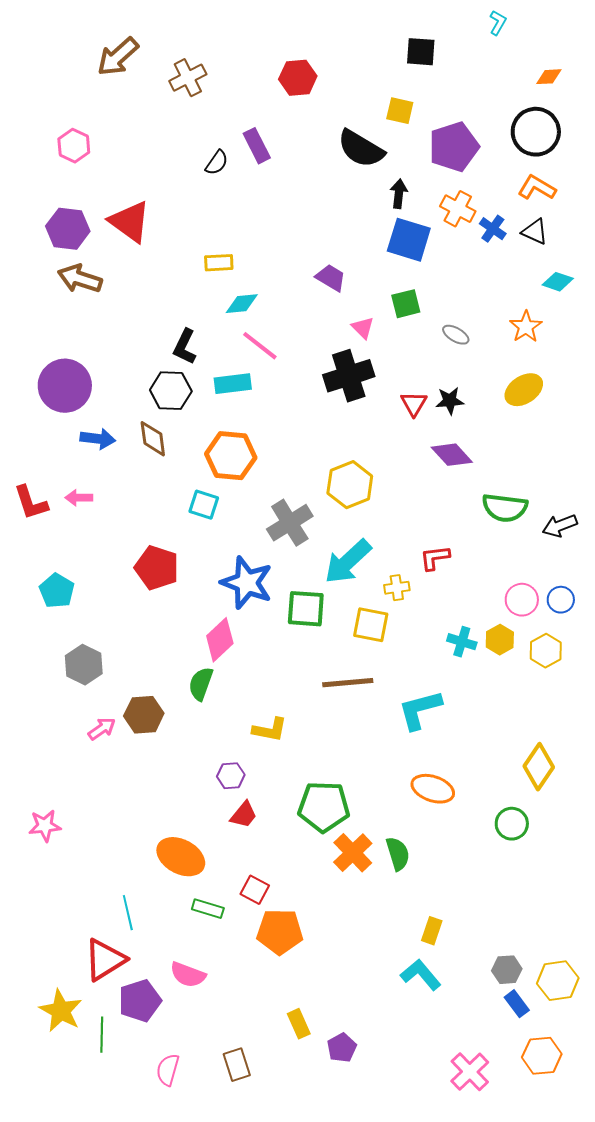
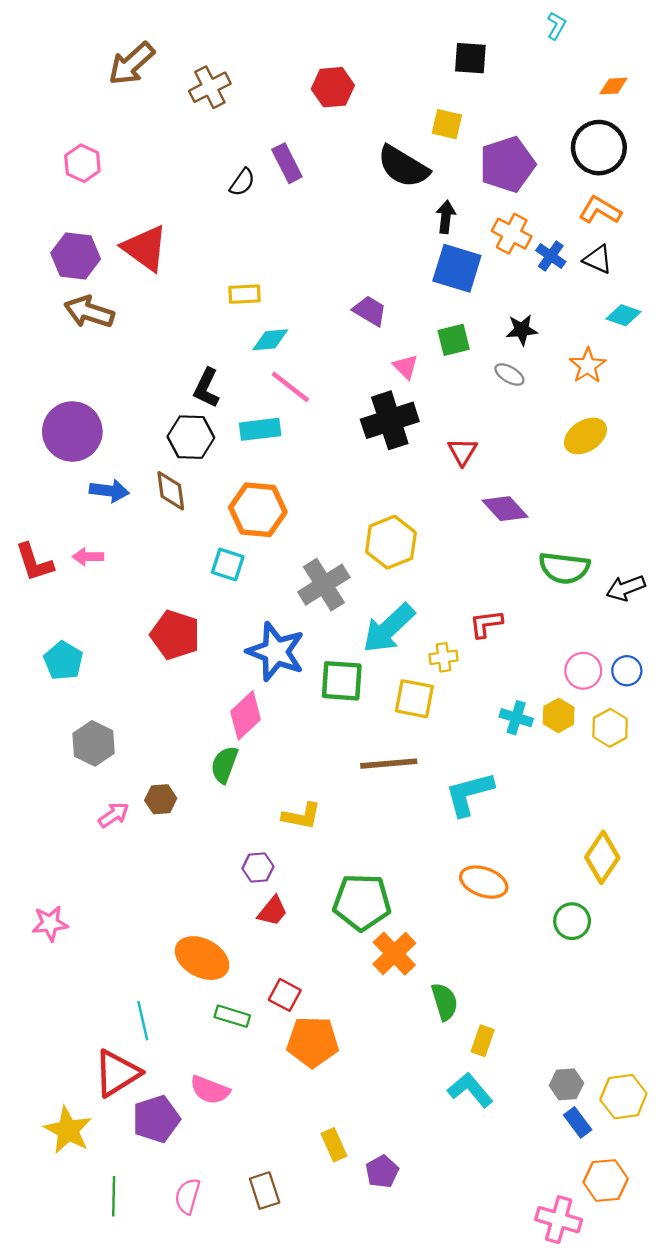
black star: (450, 401) -> (522, 330), moved
brown hexagon: (144, 715) -> (161, 799), size x0.7
green semicircle: (398, 854) -> (445, 1002), moved
green line: (102, 1035) -> (114, 1196), moved
pink cross: (470, 1072) -> (559, 1220), moved, turned -30

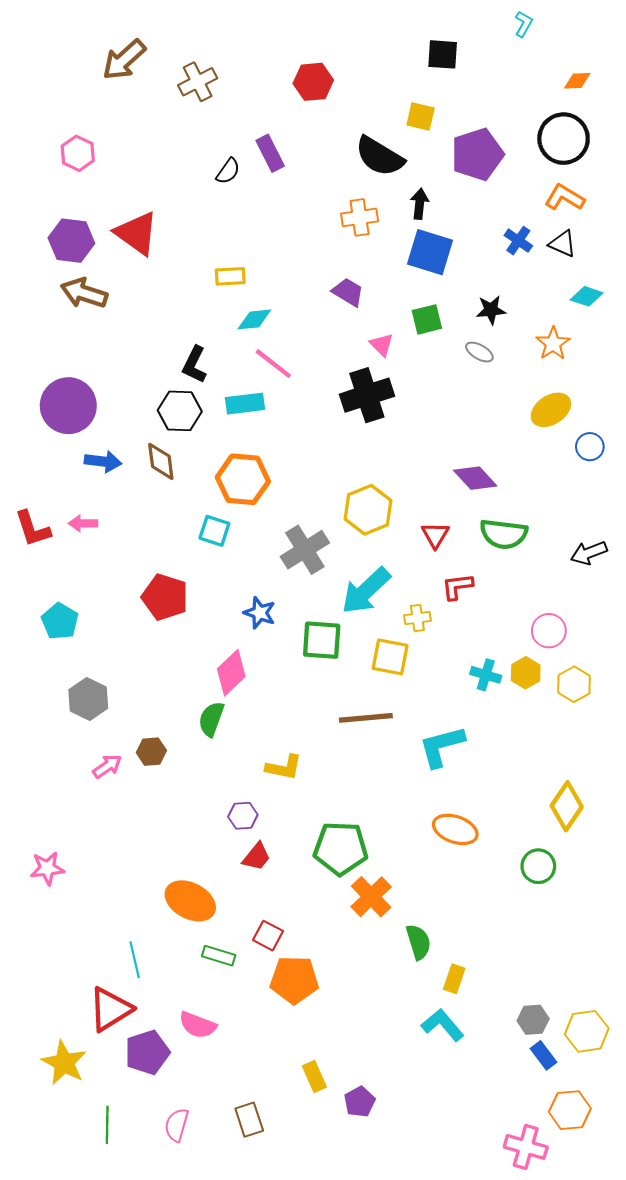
orange cross: (512, 234) -> (360, 217), moved, turned -36
red triangle: (462, 452) -> (435, 535), moved
green semicircle: (564, 568) -> (504, 534), moved
blue star: (276, 652) -> (260, 613), size x0.6
blue circle: (627, 671) -> (590, 447), moved

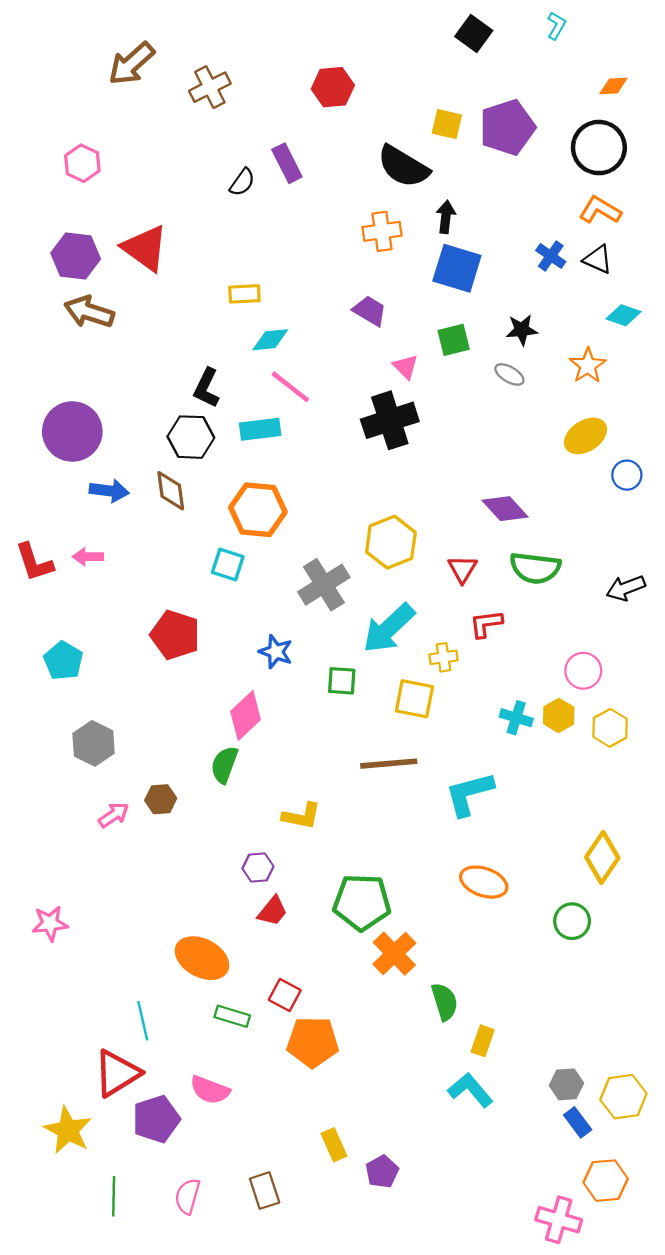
black square: (443, 54) -> (474, 33), moved, turned 32
purple pentagon: (477, 154) -> (507, 127), moved
green square: (322, 640) -> (342, 681), size x0.7

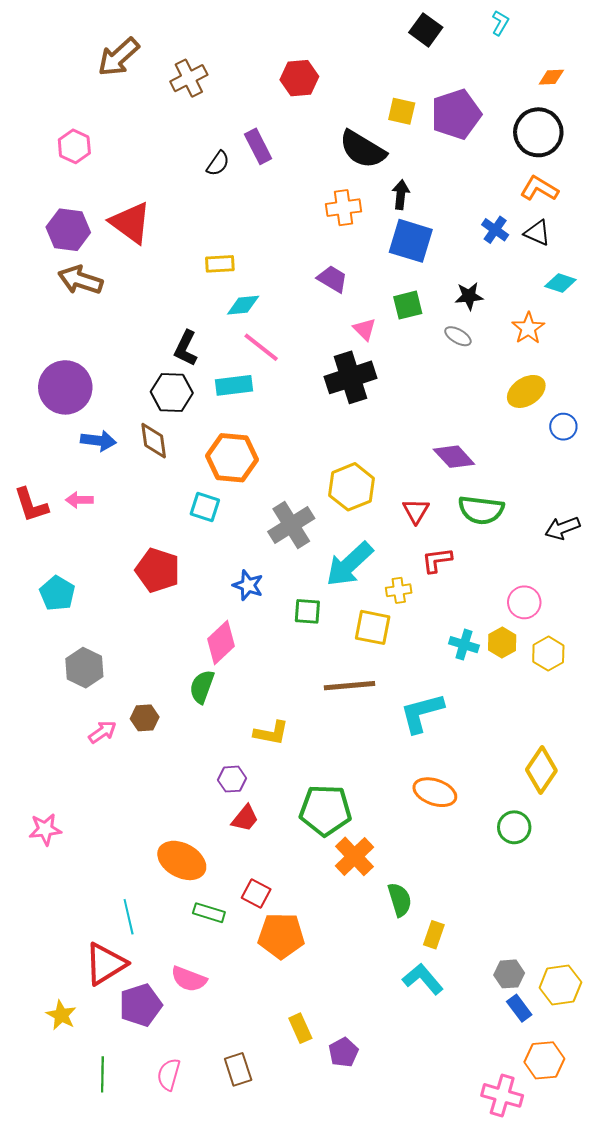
yellow star: (68, 1130) -> (61, 1015), size x0.7

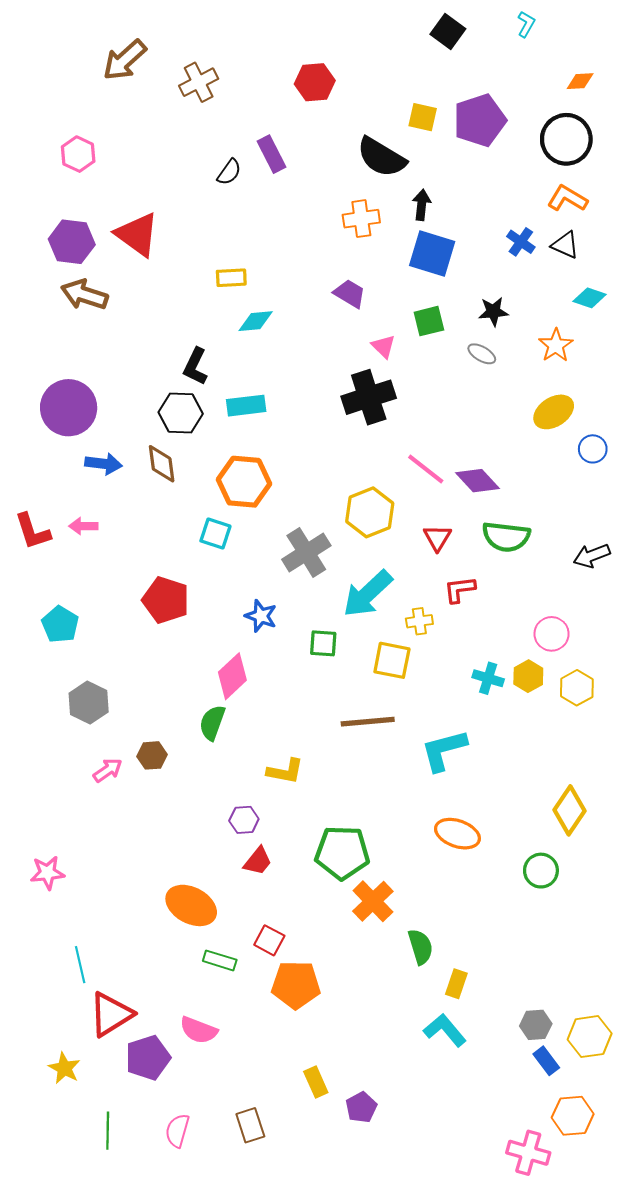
pink line: (261, 347) -> (426, 469), moved
cyan line: (129, 917) -> (80, 965), moved

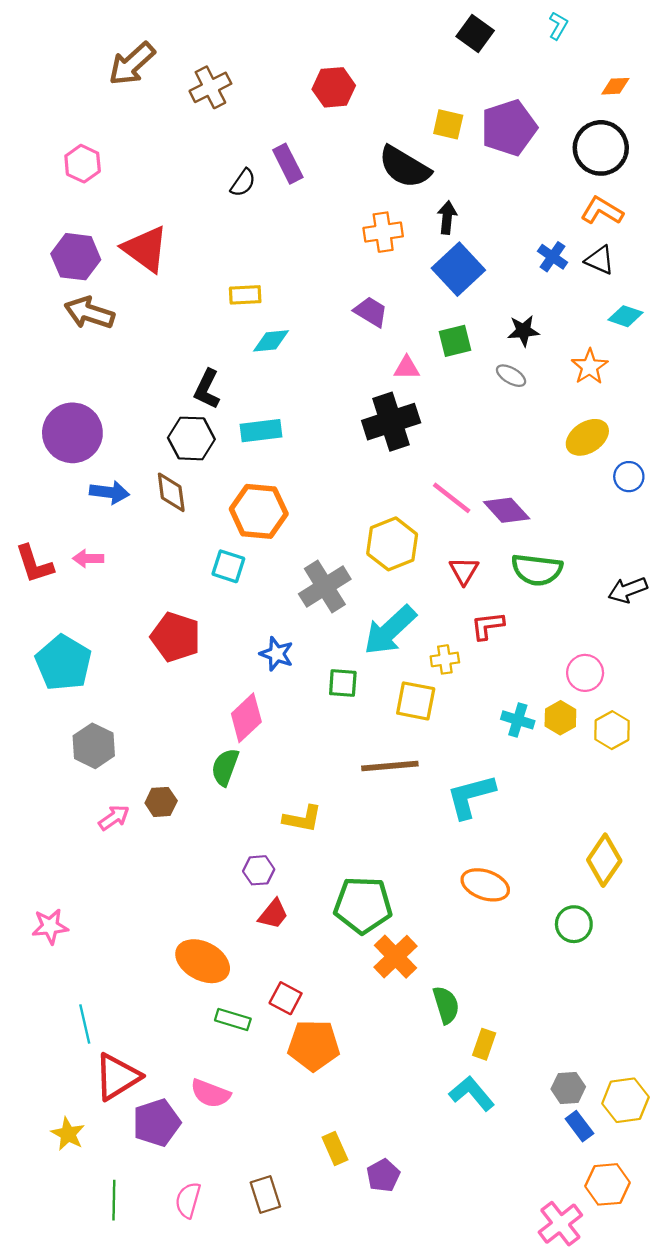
blue square: (432, 253) -> (458, 269), turned 30
pink triangle: (383, 346) -> (407, 368), turned -45
cyan pentagon: (60, 624) -> (63, 663), size x1.4
pink cross: (528, 1153) -> (560, 1224), turned 36

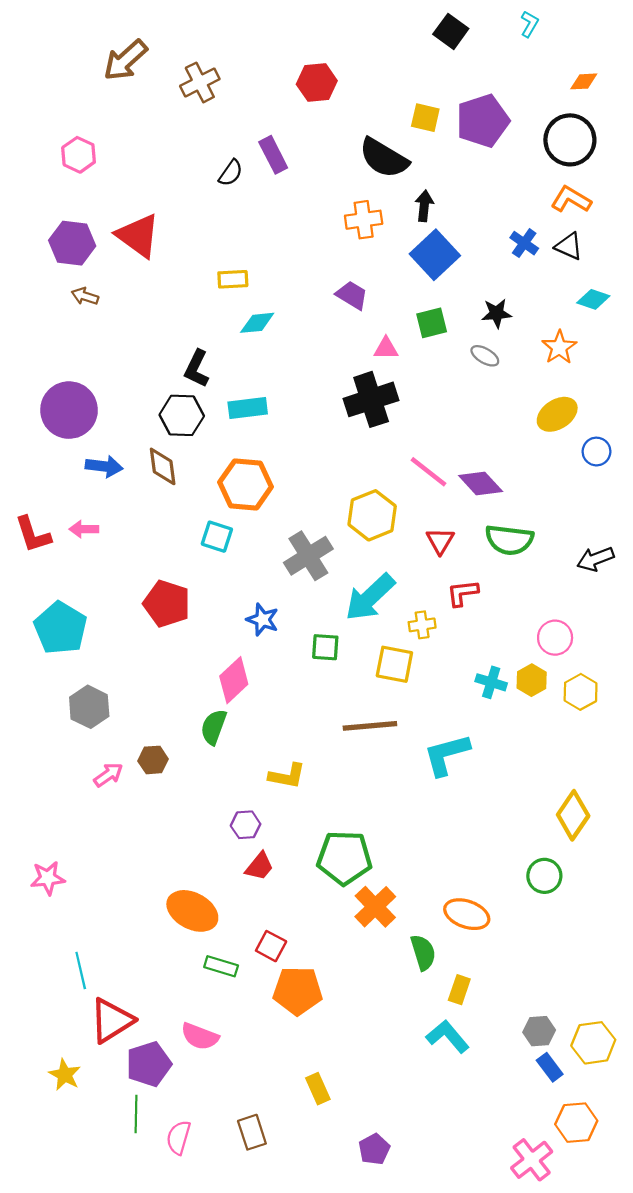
brown arrow: (89, 313) -> (85, 296), size x0.6
orange ellipse: (485, 885) -> (467, 914), moved
purple pentagon: (383, 1175) -> (374, 1149), moved
green line: (114, 1200) -> (136, 1114), moved

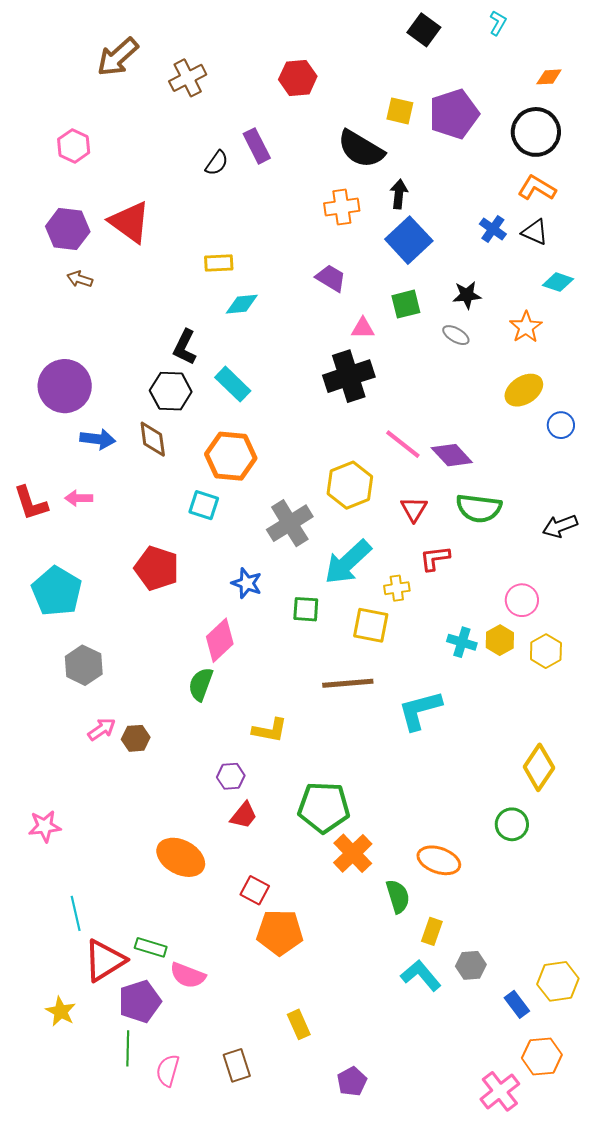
cyan rectangle: (248, 408) -> (233, 384), turned 51
brown hexagon: (153, 760) -> (136, 738), moved
green rectangle: (221, 966) -> (151, 947), moved
gray hexagon: (539, 1031) -> (471, 965), moved

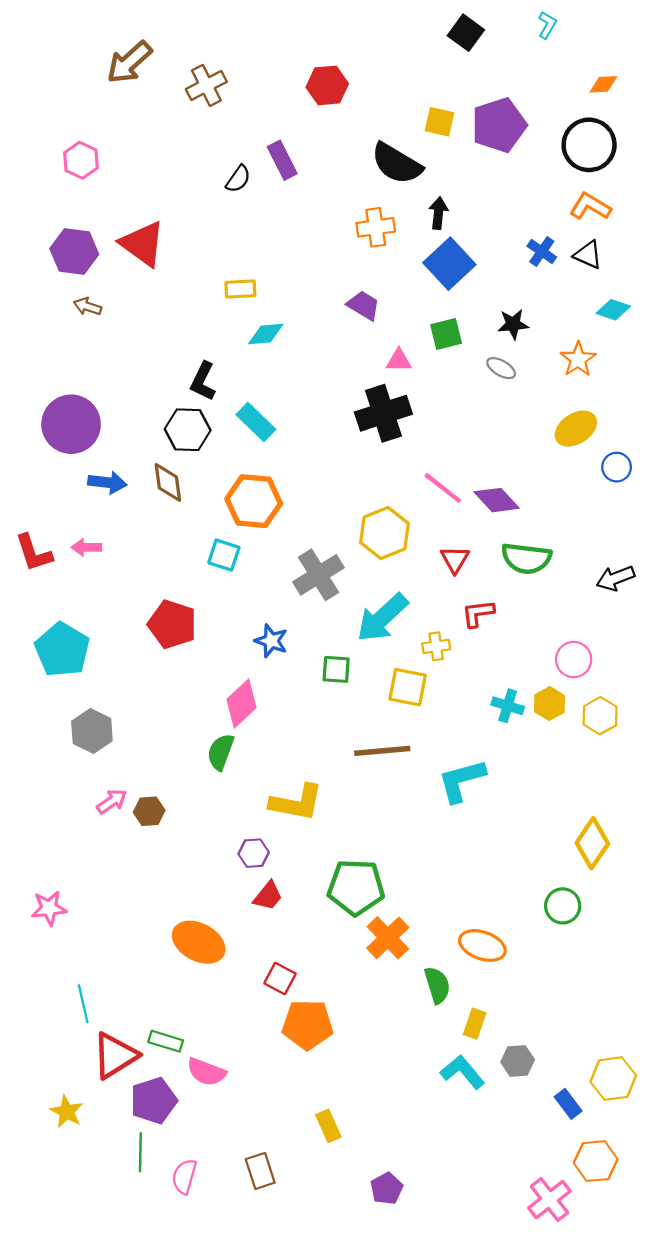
yellow L-shape: (270, 730) -> (297, 803), size x1.4

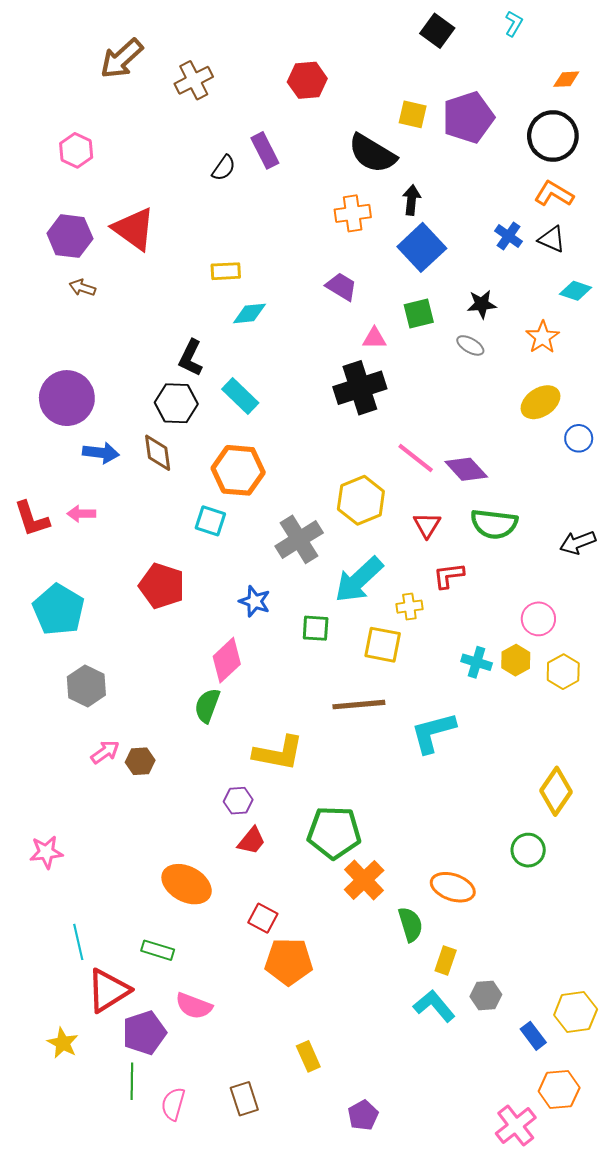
green rectangle: (166, 1041) -> (158, 950), moved

